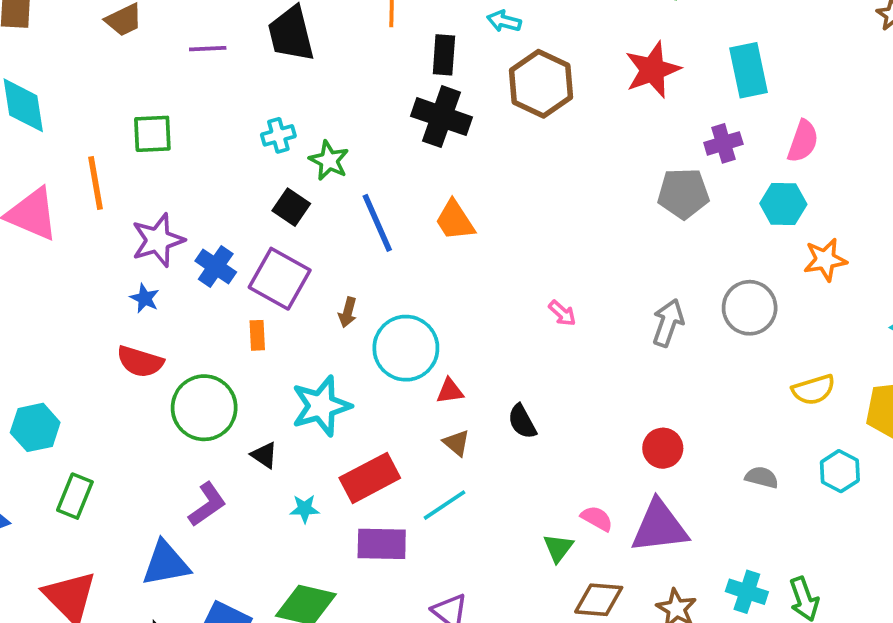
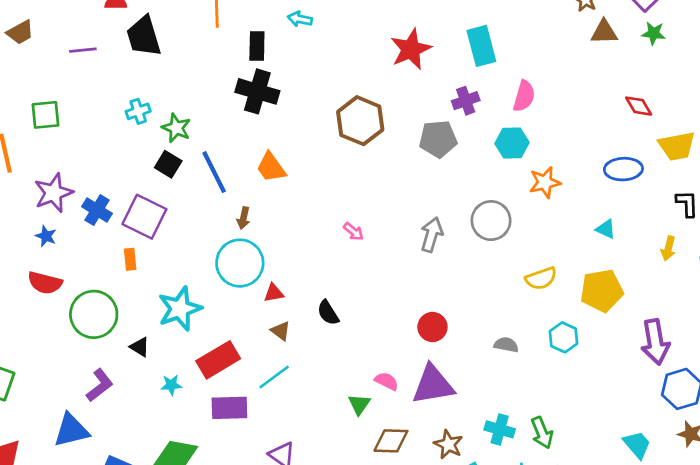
brown hexagon: (541, 84) -> (360, 121), moved
black square: (291, 207) -> (168, 164), moved
brown arrow: (348, 312) -> (243, 218), moved

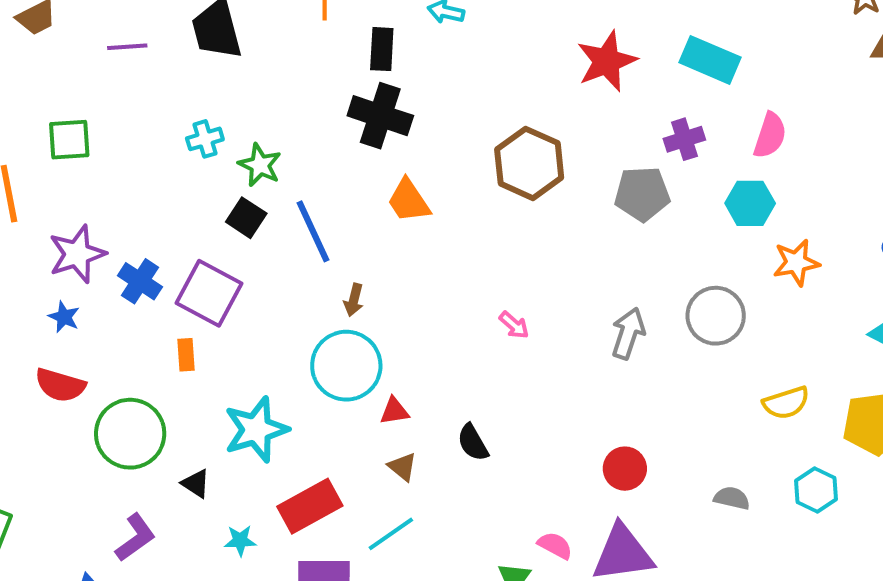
cyan rectangle: (481, 46) -> (710, 60), turned -54
orange trapezoid: (271, 167) -> (409, 201), moved

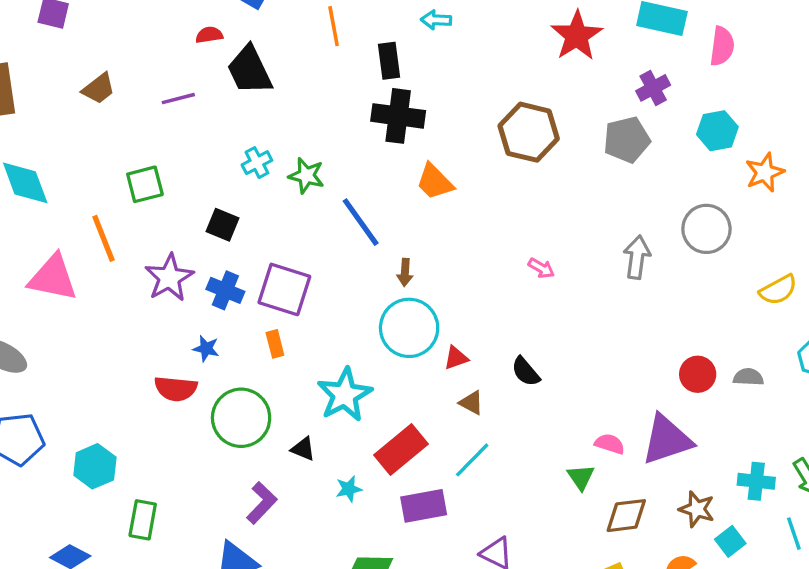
pink semicircle: (770, 135) -> (722, 46), moved
black square: (246, 218) -> (223, 225), moved
blue star: (64, 317) -> (206, 349), moved
red circle: (625, 469) -> (698, 374), moved

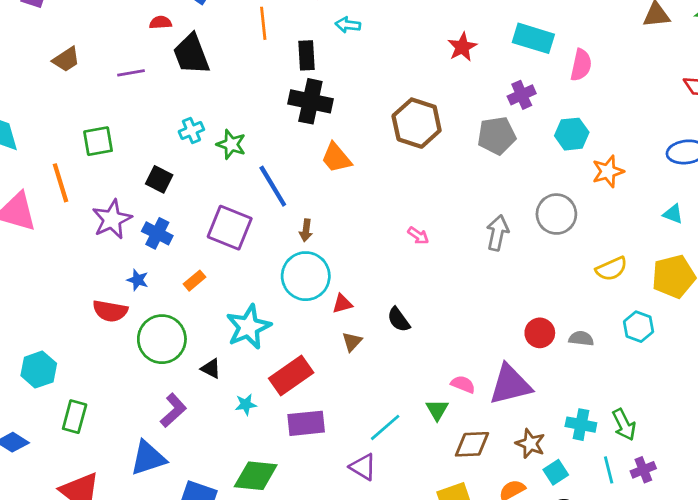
red star: (577, 36) -> (462, 47), size x0.7
purple square: (284, 289) -> (230, 228), moved
orange rectangle: (275, 344) -> (195, 281), turned 60
brown triangle: (471, 403) -> (352, 342), turned 40
cyan line: (472, 460) -> (385, 427), moved

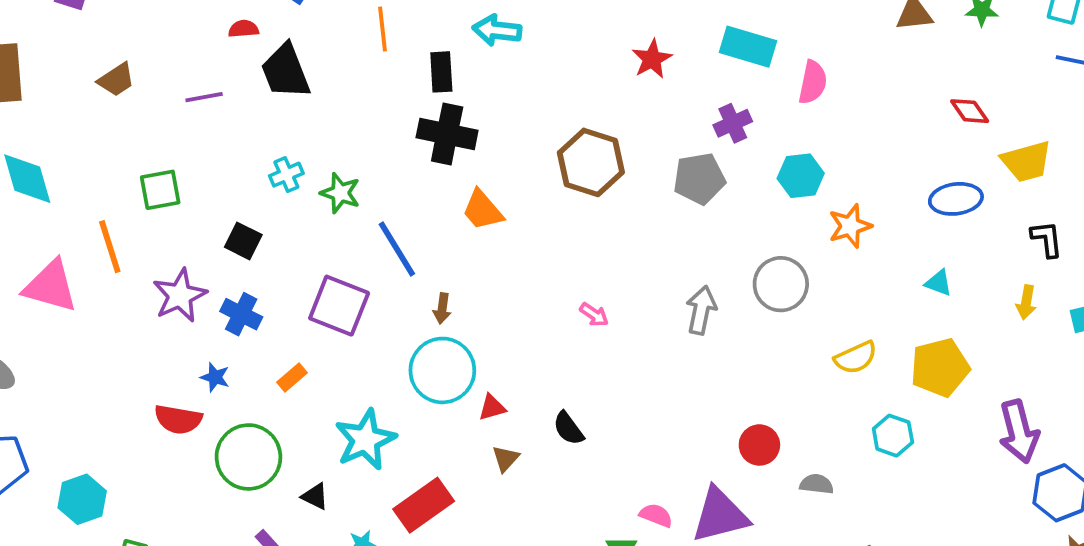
cyan arrow: (348, 25) -> (497, 30), size x1.4
gray semicircle: (581, 338) -> (817, 484), moved

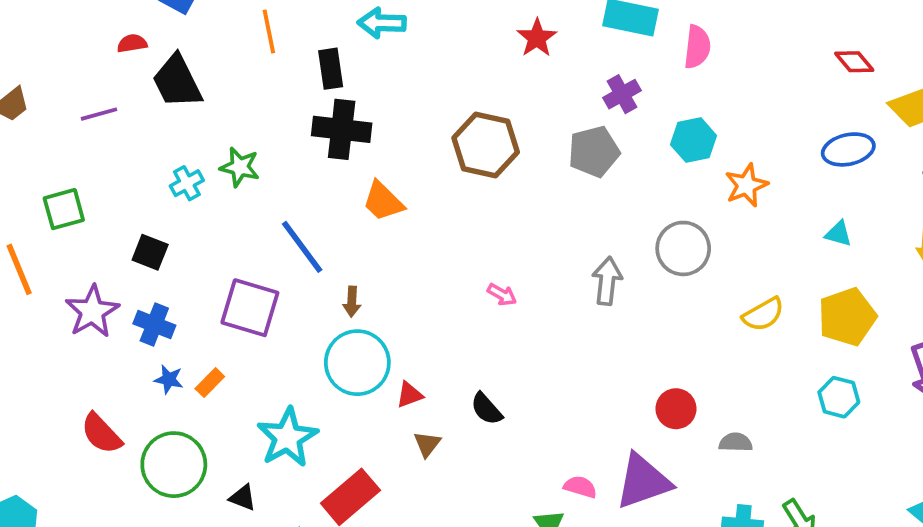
green star: (340, 193) -> (240, 167), moved
blue star: (215, 377) -> (169, 379), moved
red semicircle: (178, 419) -> (101, 434), turned 42
cyan hexagon: (893, 436) -> (839, 397), moved

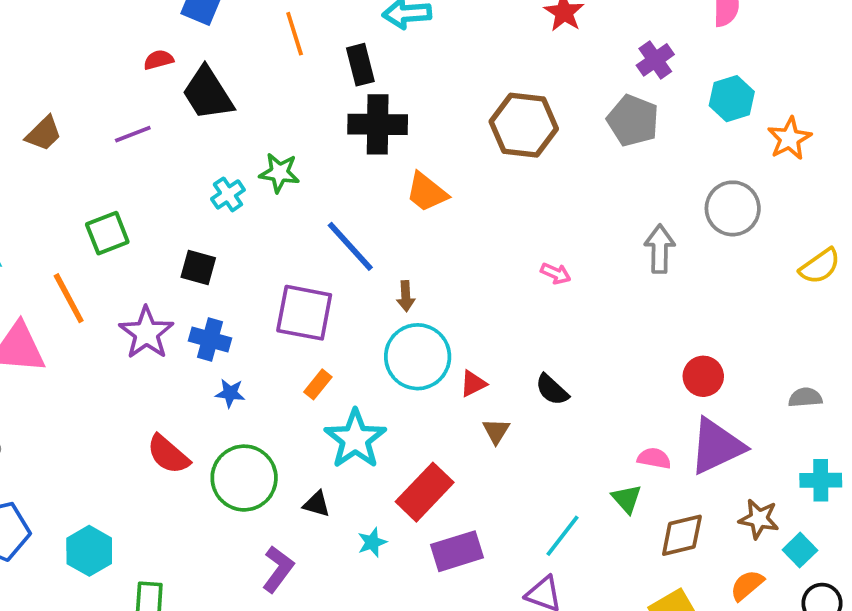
gray pentagon: (594, 152) -> (633, 120), turned -30
orange rectangle: (210, 383) -> (318, 384), moved
red circle: (676, 409) -> (703, 376), moved

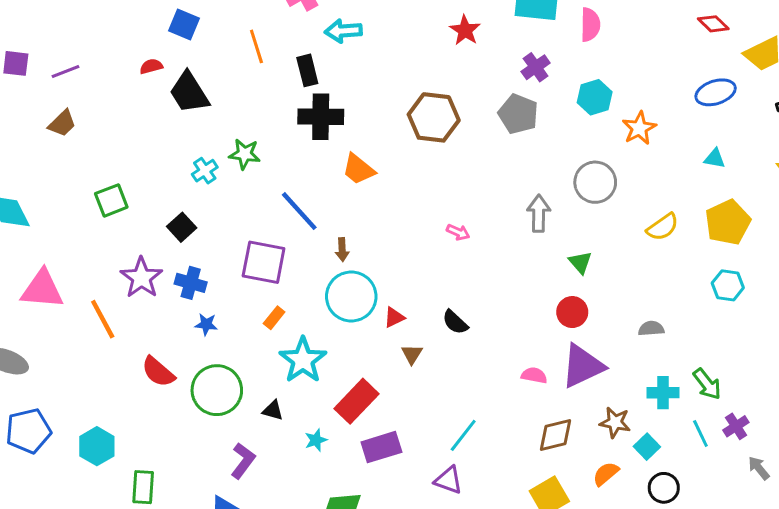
purple line: (133, 134) -> (66, 72), moved
black square: (198, 268) -> (182, 227), turned 32
orange line: (69, 298) -> (103, 319), moved
green triangle: (627, 499) -> (580, 262), moved

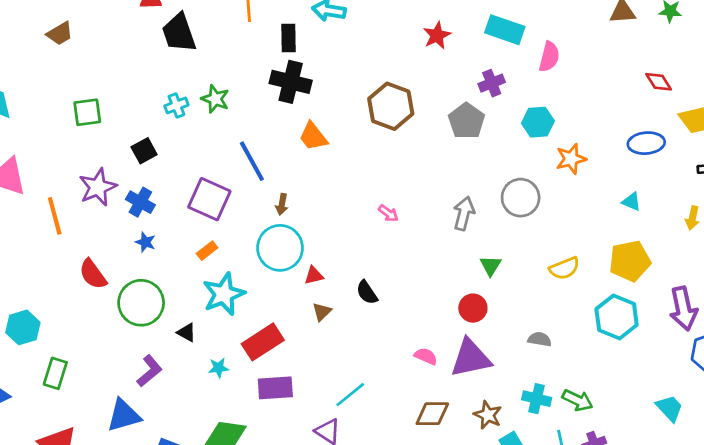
yellow semicircle: (663, 227) -> (564, 268), moved
cyan hexagon: (728, 285) -> (617, 317), size x1.5
green arrow: (707, 384) -> (578, 400), turned -40

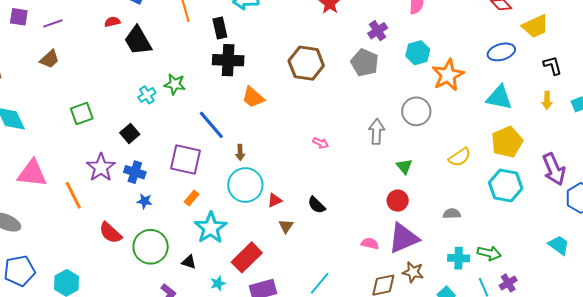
orange star: (571, 159) -> (448, 75), size x1.4
cyan triangle: (631, 202) -> (499, 98), size x1.8
brown star: (488, 415) -> (413, 272), moved

